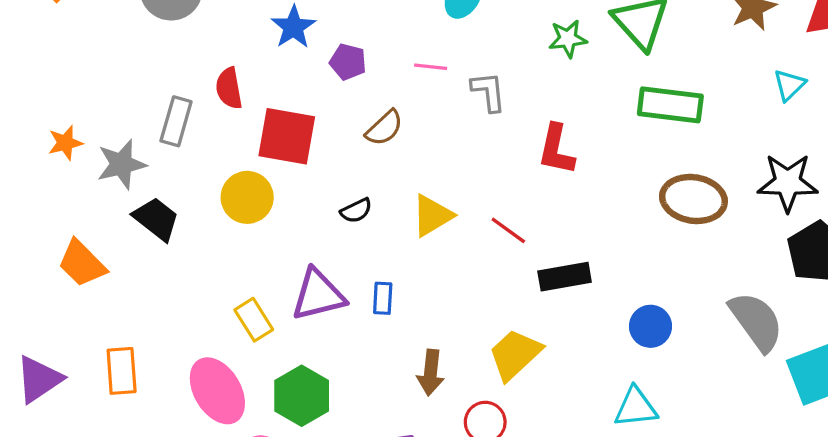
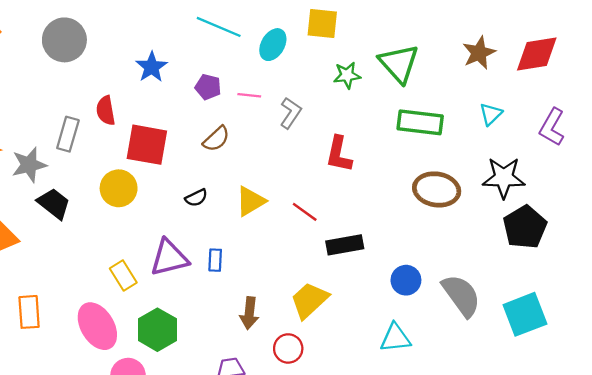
purple pentagon: (348, 62) -> (208, 87), moved
cyan triangle: (789, 85) -> (491, 114), moved
gray L-shape: (488, 92) -> (291, 113), turned 40
gray semicircle: (756, 321) -> (461, 295), moved

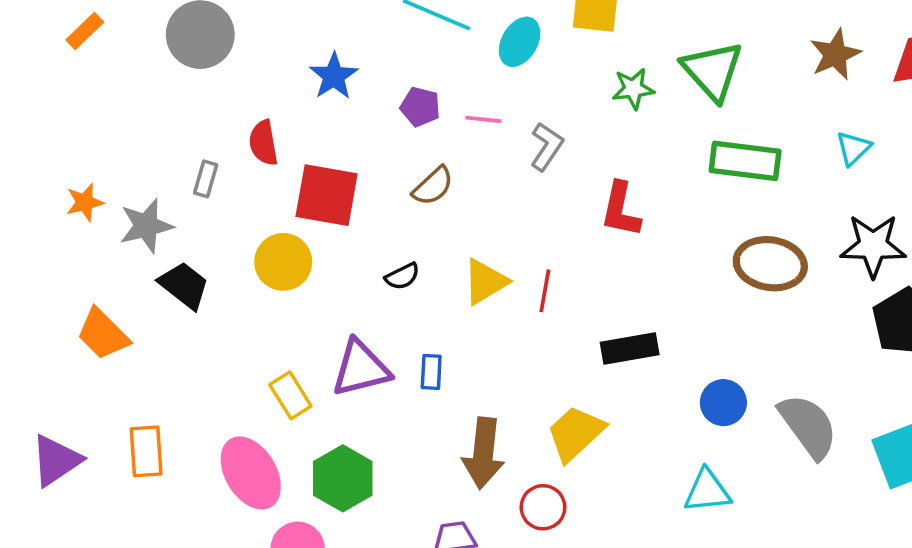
gray rectangle: (68, 134) -> (206, 179), size x0.7
red line: (305, 212) -> (545, 291), moved, turned 64
brown arrow: (249, 313) -> (483, 453), size x1.4

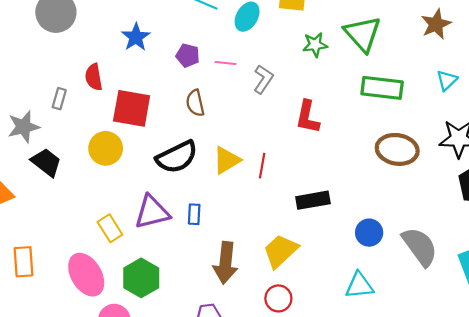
brown semicircle: (433, 186) -> (195, 103), turned 120
black semicircle: (402, 276) -> (177, 157), size x2.0
red circle: (543, 507) -> (278, 298), moved

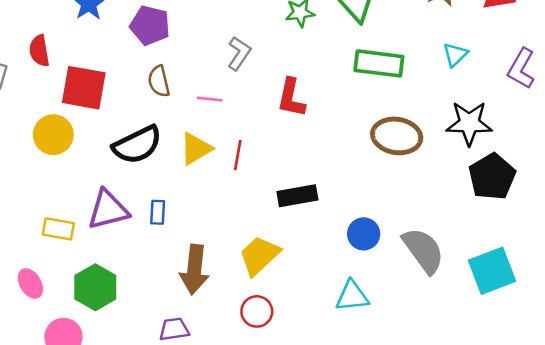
purple pentagon: (188, 55) -> (150, 25), size x1.4
pink line: (225, 63) -> (210, 99), moved
yellow rectangle: (110, 228) -> (58, 229), turned -48
pink ellipse: (86, 275) -> (30, 283), size x0.6

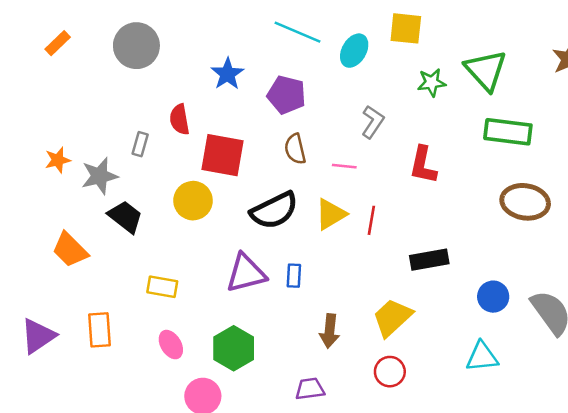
yellow rectangle: (58, 229) -> (162, 287), moved
brown arrow: (194, 270) -> (330, 331), size x0.7

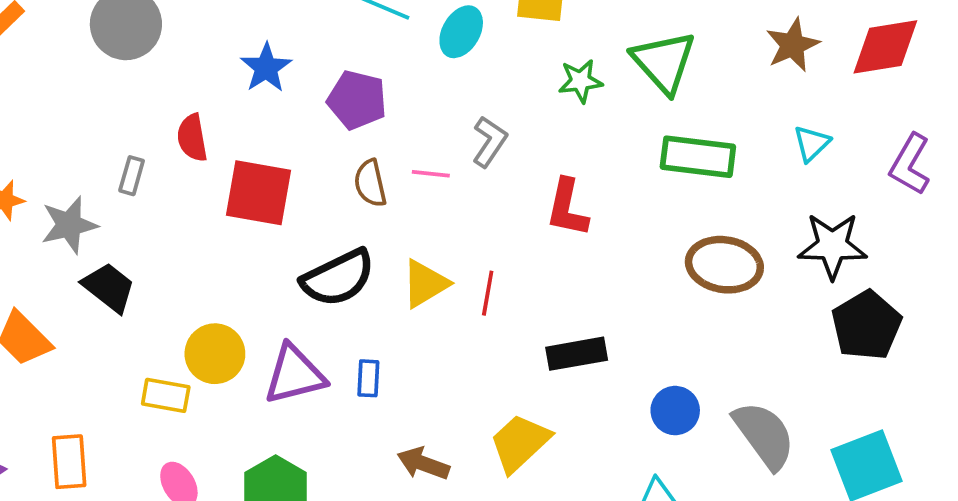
pink line: (344, 166) -> (431, 174), moved
yellow circle: (193, 201) -> (215, 354), moved
brown arrow: (330, 331) -> (423, 464), turned 104

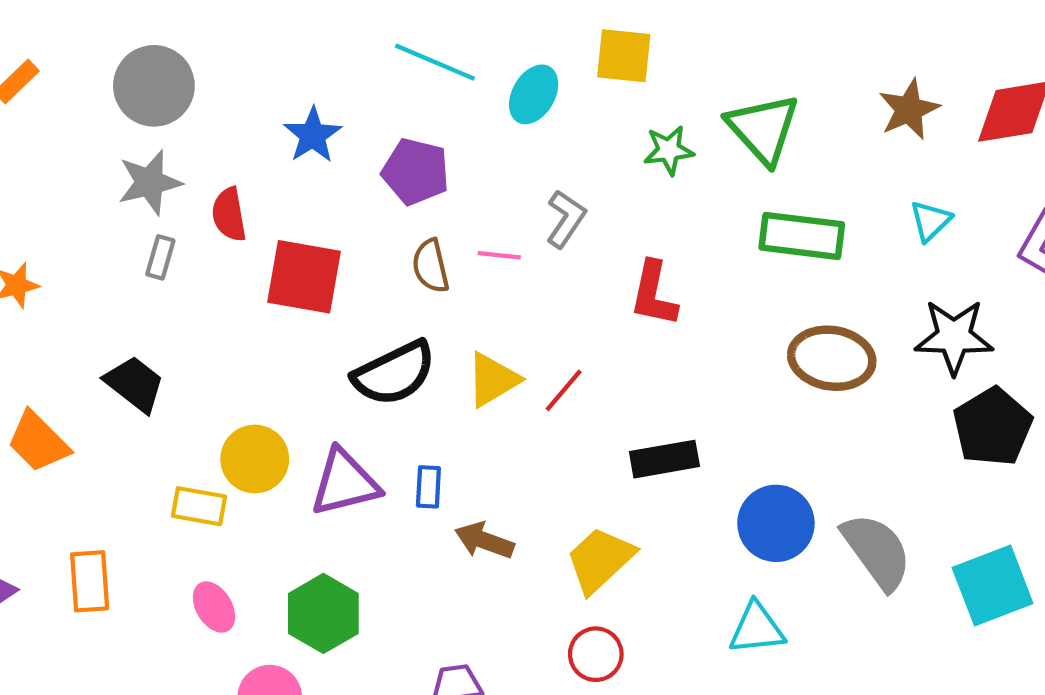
gray star: (69, 225) -> (150, 182), moved
red line: (488, 293) -> (564, 390), turned 30
blue circle: (675, 411) -> (776, 523), size x1.4
brown arrow: (423, 464) -> (484, 541), moved

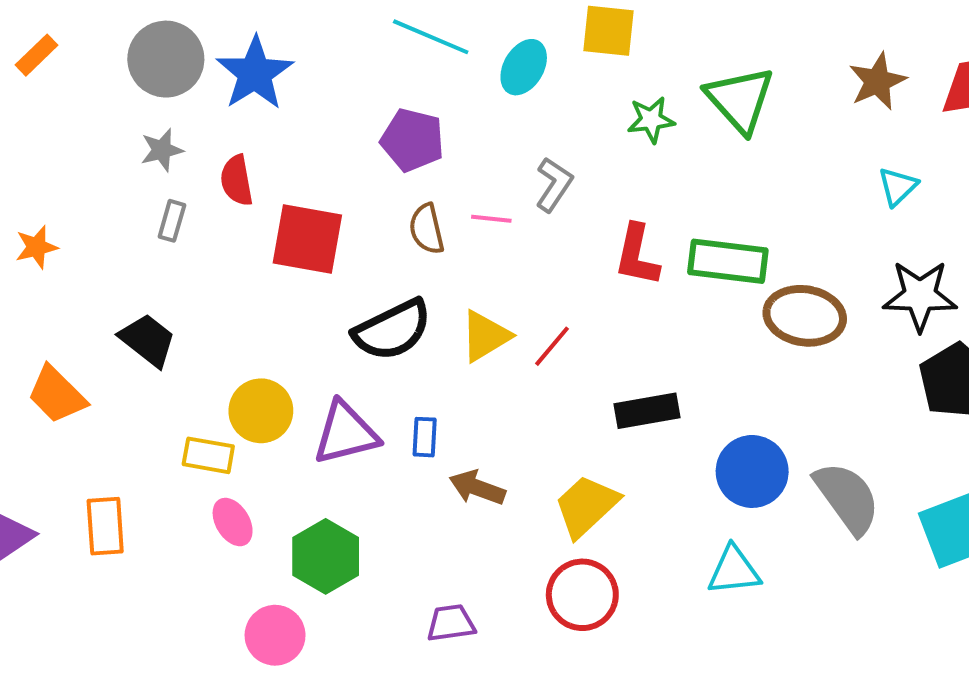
blue star: (313, 135) -> (255, 73), moved, size x1.4
gray star: (150, 182) -> (162, 150), size x0.7
green rectangle: (802, 236) -> (728, 261), moved
pink ellipse: (214, 607) -> (233, 522), moved
red circle: (596, 654) -> (582, 595), size x1.4

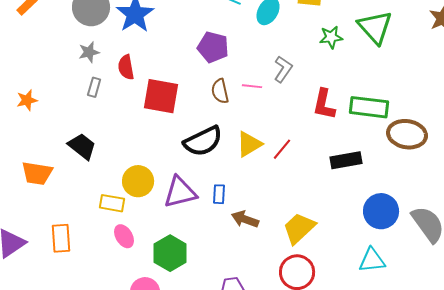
orange trapezoid: (57, 395) -> (37, 173), turned -36
black rectangle: (647, 411) -> (346, 160), moved

